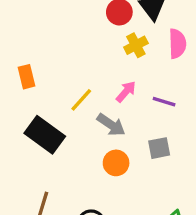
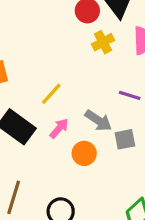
pink arrow: (126, 92) -> (59, 128), moved
gray arrow: (111, 125) -> (98, 121), moved

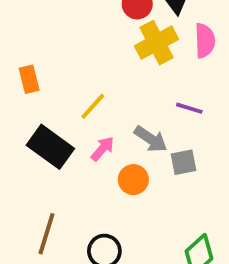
yellow cross: (103, 42) -> (157, 43), size x1.5

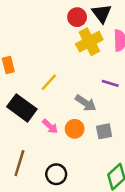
pink arrow: (102, 149) -> (50, 126), moved, turned 91
gray square: (184, 162) -> (104, 131), moved

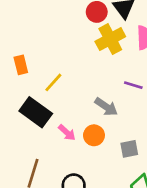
yellow line: (49, 82) -> (53, 82), moved
gray square: (104, 131) -> (129, 149), moved

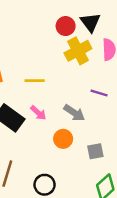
yellow line: (53, 82) -> (35, 81), moved, turned 48
pink arrow: (67, 133) -> (38, 113), moved

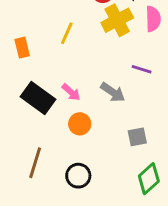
yellow line: (35, 81) -> (67, 33), moved, turned -66
orange circle: (63, 139) -> (80, 124), moved

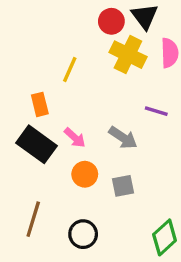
yellow cross: (117, 20) -> (128, 55), turned -36
orange rectangle: (22, 48) -> (40, 104), moved
gray square: (137, 137) -> (123, 186), moved

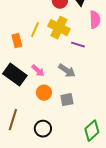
yellow cross: (128, 55) -> (59, 28), moved
orange rectangle: (40, 104) -> (17, 41), moved
purple line: (156, 111) -> (78, 45), moved

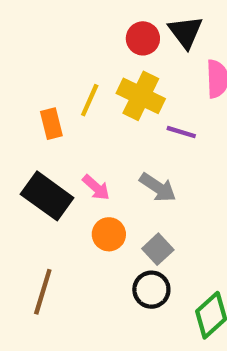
gray square: (67, 100) -> (158, 249), turned -32
black circle: (43, 129) -> (151, 290), moved

